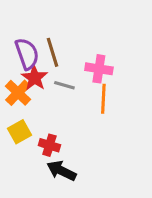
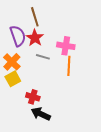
brown line: (52, 52) -> (35, 17), moved
red star: (34, 78) -> (35, 38), moved
yellow square: (19, 132) -> (13, 79), moved

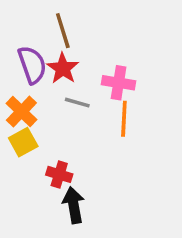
black arrow: (41, 114) -> (74, 205), turned 54

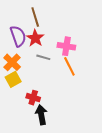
orange line: (124, 119) -> (69, 66), turned -30

